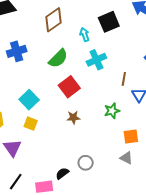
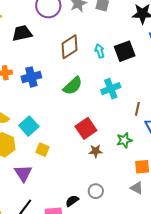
cyan arrow: (85, 35) -> (100, 51), moved
red square: (69, 87) -> (86, 128), moved
cyan square: (29, 100) -> (29, 126), moved
brown star: (73, 118) -> (96, 151), moved

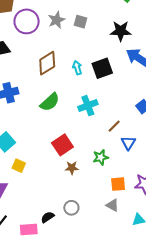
brown line: (137, 109) -> (114, 126), turned 32

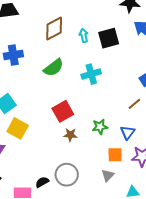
brown line: (114, 126) -> (134, 104), moved
blue triangle: (128, 143) -> (128, 133), moved
yellow square: (19, 166) -> (18, 128), size x1.5
gray triangle: (112, 205) -> (108, 175), turned 40
gray circle: (71, 208) -> (67, 175), size x1.5

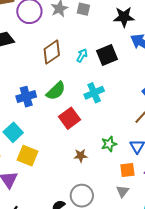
cyan arrow: (84, 35) -> (82, 55), turned 48
blue cross: (13, 55) -> (26, 97), moved
red square: (63, 111) -> (69, 118), moved

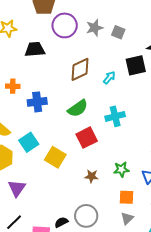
black square: (107, 55) -> (136, 65), moved
blue cross: (26, 97) -> (37, 102), moved
yellow square: (28, 156) -> (55, 157), moved
orange square: (127, 170) -> (126, 197), moved

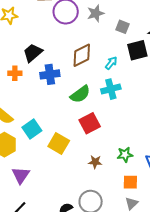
gray square: (118, 32) -> (122, 27), moved
black trapezoid: (35, 49) -> (33, 53), moved, turned -35
blue cross: (37, 102) -> (50, 74), moved
cyan cross: (115, 116) -> (111, 89), moved

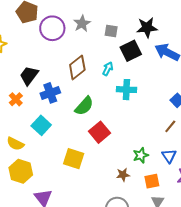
orange cross: (15, 73) -> (16, 99), turned -32
cyan cross: (111, 89) -> (126, 90), moved, turned 30
cyan square: (32, 129) -> (41, 125), moved
brown star: (95, 162) -> (123, 175), moved

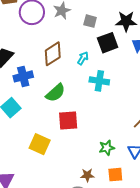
red square: (100, 132) -> (68, 121), turned 30
brown star: (123, 175) -> (87, 175), moved

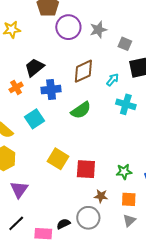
red square: (68, 121) -> (86, 169), moved

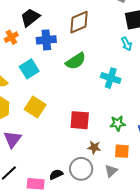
cyan arrow: (113, 80) -> (126, 44), moved, turned 112
cyan cross: (126, 104) -> (111, 78), moved
yellow square: (58, 159) -> (35, 107), moved
gray triangle: (129, 221) -> (111, 171), moved

